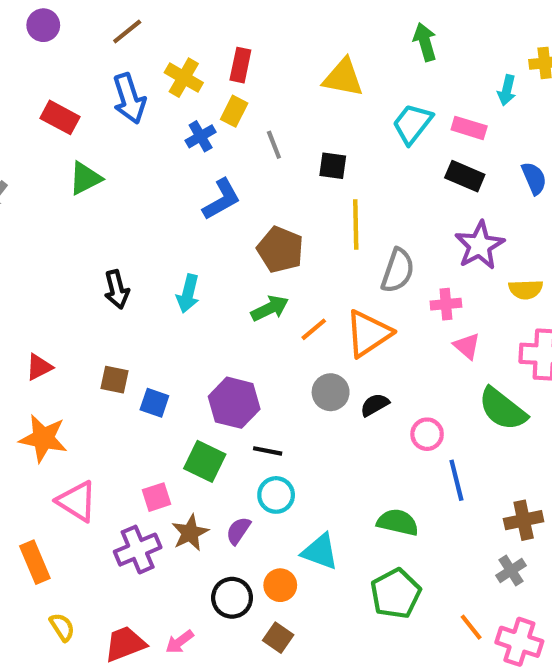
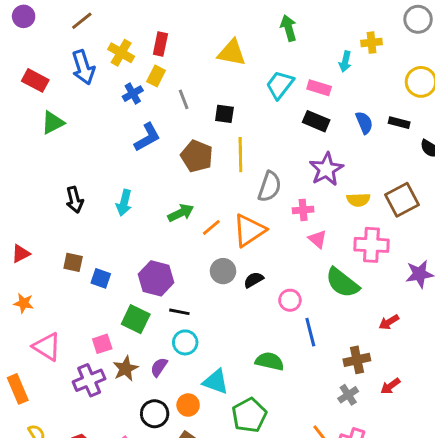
brown pentagon: (280, 250) -> (197, 156), moved
orange star: (43, 438) -> (24, 303), size x0.6
green pentagon: (396, 594) -> (249, 415), moved

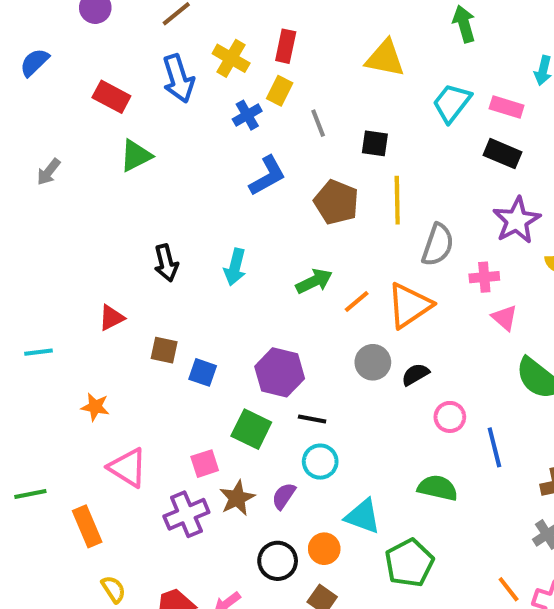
red triangle: (21, 254) -> (111, 318), moved
pink circle: (290, 300) -> (450, 417), moved

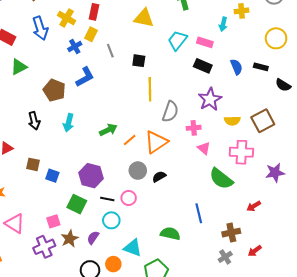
brown pentagon: (336, 202) -> (54, 90), moved
pink circle: (450, 417) -> (129, 198), moved

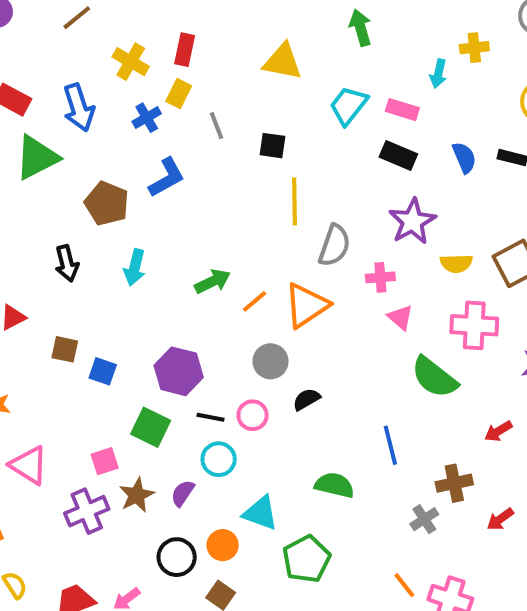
blue arrow: (40, 28) -> (79, 108), moved
green triangle: (19, 67) -> (37, 158), size x1.4
black semicircle: (159, 177) -> (306, 399), moved
gray cross: (225, 257) -> (424, 519), moved

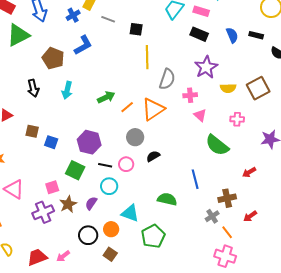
gray line: (217, 126) -> (108, 19), turned -48
pink cross: (474, 325) -> (237, 119), size x0.6
orange line: (404, 585) -> (227, 232), moved

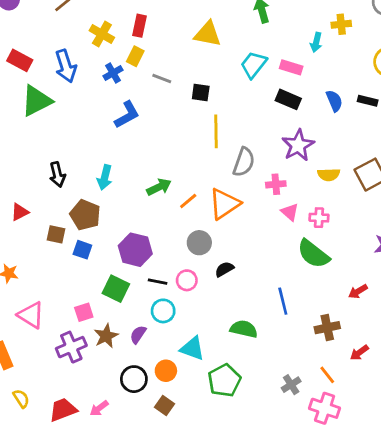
brown pentagon: (53, 58) -> (85, 215), moved
pink cross: (237, 119) -> (319, 218), moved
gray cross: (212, 216) -> (291, 385), moved

